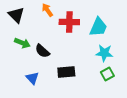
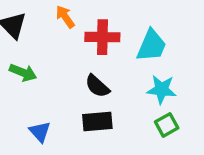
black semicircle: (42, 51) -> (97, 86), moved

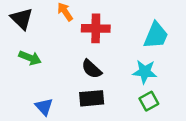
cyan trapezoid: (151, 46) -> (156, 35), moved

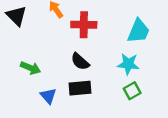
green arrow: (30, 58) -> (30, 68), moved
blue triangle: (44, 107) -> (48, 96), moved

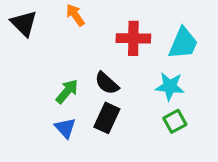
red cross: (84, 25) -> (133, 38), moved
green arrow: (30, 68) -> (67, 91), moved, turned -72
black rectangle: (80, 88) -> (107, 118), turned -60

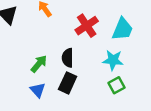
red cross: (133, 38) -> (87, 26), turned -35
black semicircle: (107, 83) -> (68, 58), turned 48

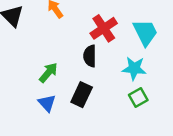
cyan trapezoid: (122, 29) -> (145, 32), turned -50
black semicircle: (68, 58) -> (90, 56), moved

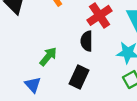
blue triangle: (47, 103) -> (33, 85), moved

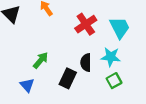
black semicircle: (87, 41) -> (86, 63), moved

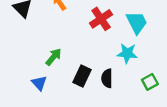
black semicircle: (86, 63) -> (107, 78), moved
green square: (114, 81) -> (150, 82), moved

